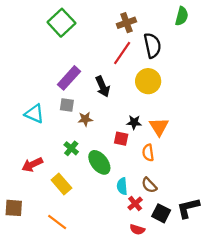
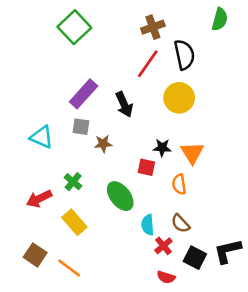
green cross: (71, 148) -> (73, 182), moved
brown square: (14, 208) -> (35, 255), moved, turned 30

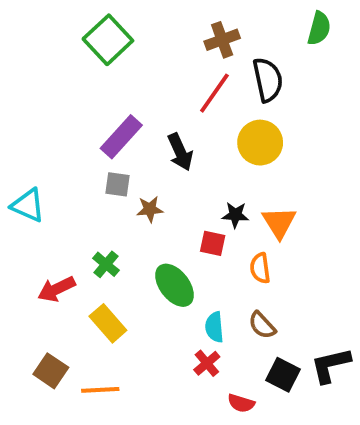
cyan triangle: (42, 137) -> (28, 205), moved
red cross: (163, 246) -> (207, 363), moved
orange line: (69, 268) -> (100, 390), turned -40

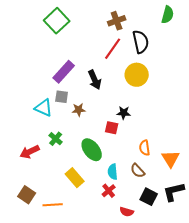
cyan triangle: (28, 205) -> (44, 108), moved
orange triangle: (279, 222) -> (171, 159), moved
orange semicircle: (260, 268) -> (145, 148), moved
yellow rectangle: (108, 323) -> (75, 178), moved

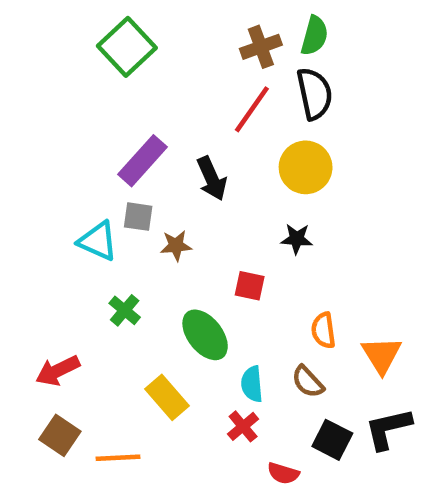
green semicircle: (168, 15) -> (314, 36), moved
black star: (124, 113) -> (297, 239), moved
red arrow: (30, 152) -> (58, 371), moved

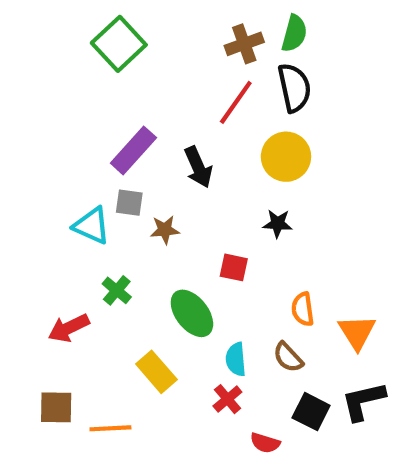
red arrow: (58, 371) -> (69, 328), moved
brown square: (60, 435) -> (56, 407), turned -33

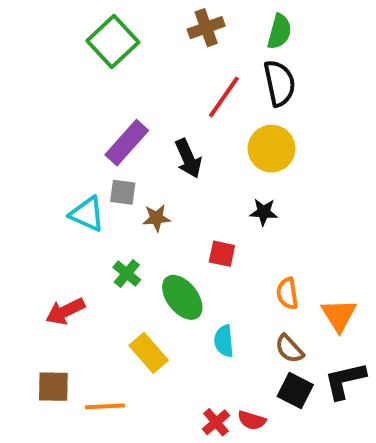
brown cross: (244, 44) -> (206, 28), moved
green cross: (117, 290) -> (127, 274), moved
brown semicircle: (288, 357) -> (289, 349), moved
red cross: (227, 399) -> (216, 422), moved

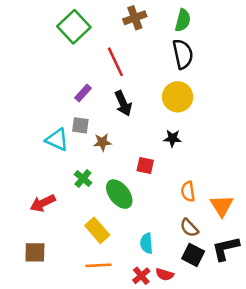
red line: (224, 97) -> (115, 62), moved, turned -60
purple rectangle: (127, 143) -> (83, 93), size x0.6
cyan semicircle: (224, 341) -> (146, 243), moved
orange line: (105, 406) -> (99, 265), moved

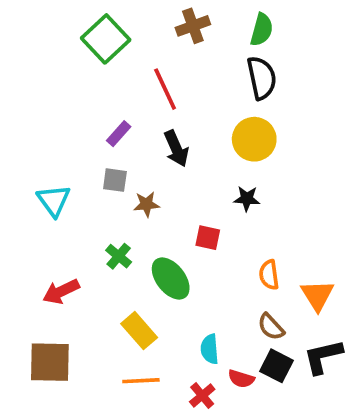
cyan triangle: (57, 140) -> (54, 200), moved, turned 30
brown square: (35, 252) -> (50, 362), size x1.4
red semicircle: (165, 274) -> (241, 379), moved

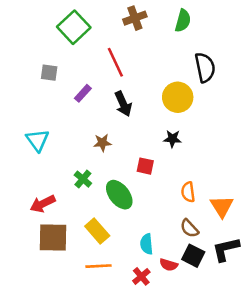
black semicircle: (262, 78) -> (205, 67), moved
gray square: (115, 180) -> (49, 73), moved
brown square: (50, 362) -> (53, 237), moved

